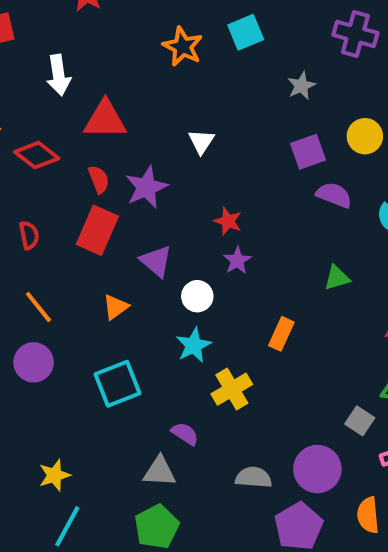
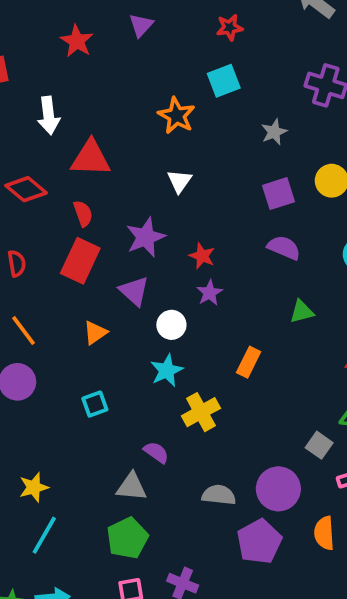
orange star: (183, 47) -> (177, 116), moved
purple star: (146, 187) -> (146, 237), moved
purple semicircle: (334, 195) -> (284, 248), moved
cyan square: (118, 384) -> (95, 404), size x0.6

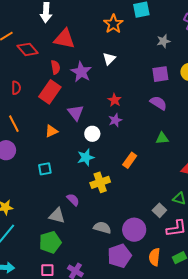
purple star: (146, 237) -> (81, 72), moved, turned -30

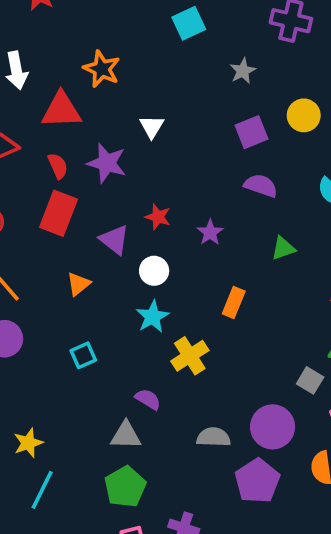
orange star: (113, 24) -> (102, 69), moved
red star: (115, 100) -> (158, 217), moved
purple star: (115, 120) -> (210, 232), moved

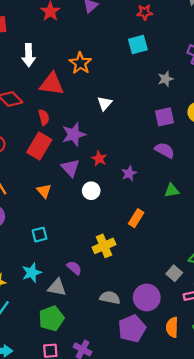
purple star: (107, 163) -> (74, 134), moved, turned 30
orange triangle: (78, 284) -> (44, 191), turned -42
cyan star: (153, 317) -> (32, 273), moved

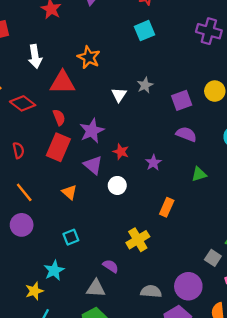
gray star: (166, 79) -> (145, 85), moved
cyan star: (32, 273) -> (54, 270), moved

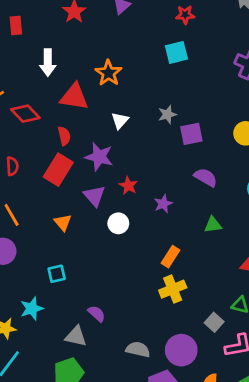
white triangle: (119, 95) -> (120, 121), moved
purple square: (182, 100) -> (191, 134), moved
purple star: (92, 131) -> (99, 157), turned 30
yellow cross: (138, 240) -> (173, 289), moved

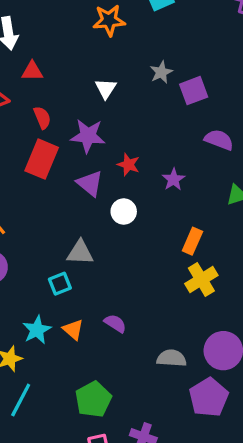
orange star: (108, 73) -> (109, 20), moved, turned -30
red triangle: (74, 97) -> (32, 71), moved, size x0.6
orange triangle: (63, 222) -> (73, 330), moved
gray triangle: (76, 336) -> (80, 253), moved

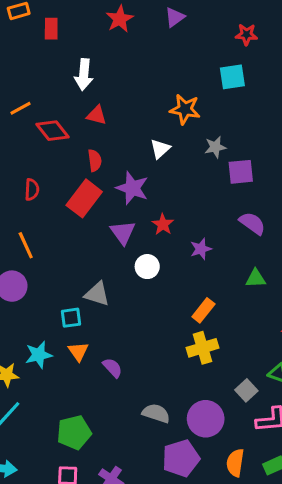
orange star: (109, 20) -> (185, 109), moved
orange triangle: (73, 330) -> (78, 351), moved

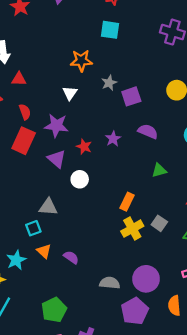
cyan square: (232, 77) -> (110, 30), turned 30
purple star: (201, 249) -> (113, 139), moved
gray square: (246, 390) -> (159, 223), moved

